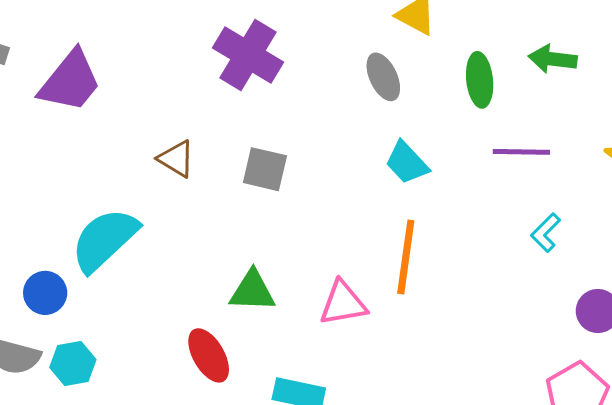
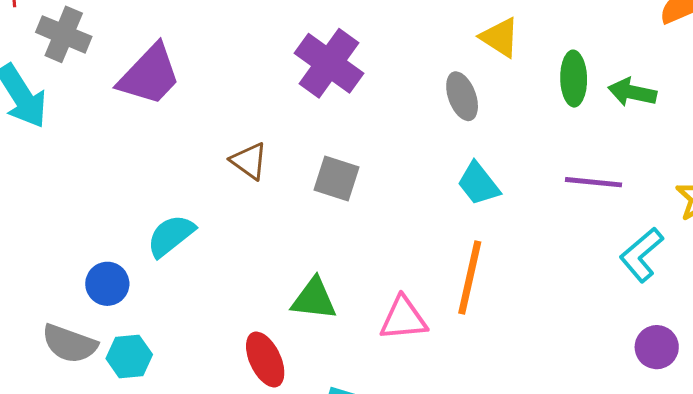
green ellipse: (480, 80) -> (574, 79), moved
cyan L-shape: (546, 233) -> (641, 255), moved, size x1.4
cyan semicircle: (104, 240) -> (171, 236), size x0.7

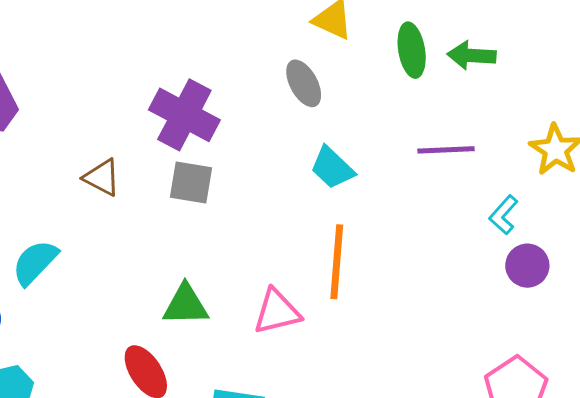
purple cross: (329, 63) -> (184, 115), moved
cyan L-shape: (641, 255) -> (504, 215), size x0.7
purple circle: (657, 347) -> (527, 266), moved

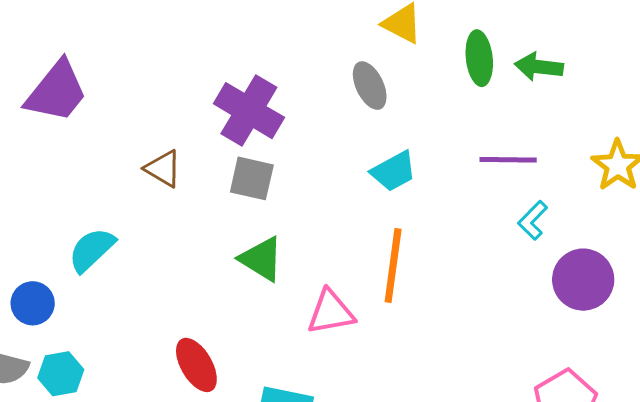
cyan trapezoid: (332, 168) -> (394, 171), turned -75
cyan L-shape: (504, 215) -> (533, 220), moved
purple circle: (527, 266) -> (583, 280), size x1.4
green triangle: (186, 305) -> (261, 259), moved, turned 30

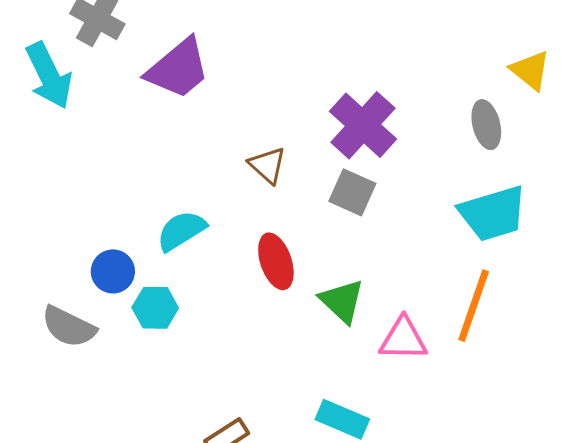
cyan trapezoid: (394, 171) -> (493, 213), size x1.5
green triangle: (261, 259) -> (342, 301), moved
red ellipse: (196, 365) -> (276, 261), moved
cyan hexagon: (61, 374) -> (155, 308), moved

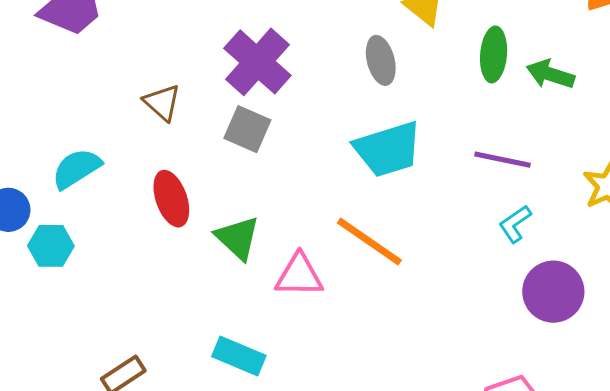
orange line: (474, 306) -> (369, 242), turned -74

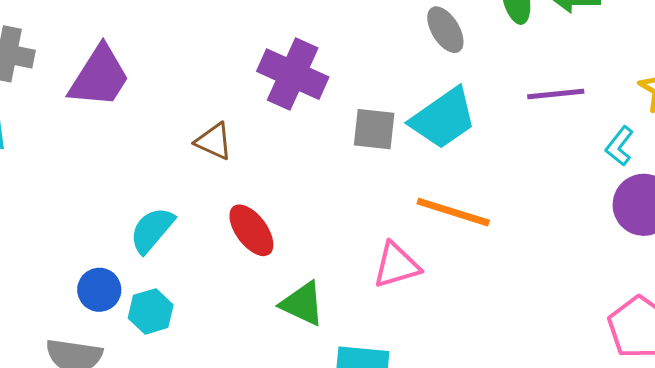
gray ellipse: (381, 60) -> (445, 30), moved
gray square: (247, 129) -> (374, 129), moved
cyan L-shape: (515, 224) -> (619, 146), moved
green triangle: (238, 238) -> (303, 304), moved

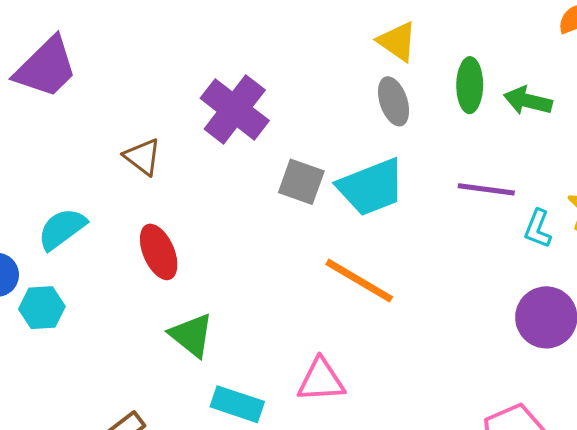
cyan L-shape: (619, 146) -> (538, 229), moved, turned -30
pink triangle: (396, 265) -> (321, 380), moved

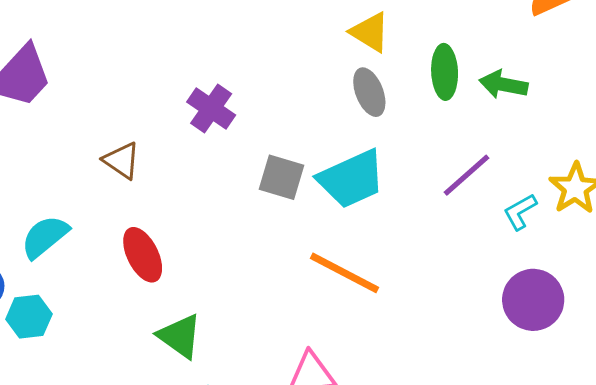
purple cross: (235, 109) -> (211, 108), size x0.7
purple line: (486, 189) -> (466, 175), turned -46
cyan L-shape: (538, 229) -> (520, 212), turned 42

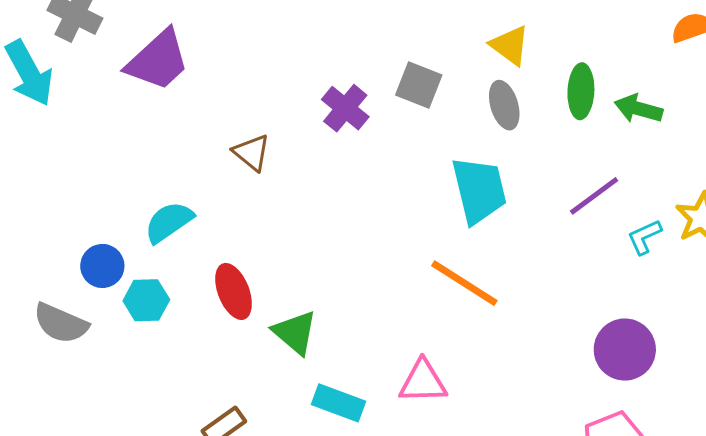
gray square: (281, 177) -> (419, 85), moved
cyan trapezoid: (351, 179) -> (479, 190), turned -84
red ellipse: (143, 255) -> (234, 291), moved
purple circle: (533, 300) -> (625, 350), moved

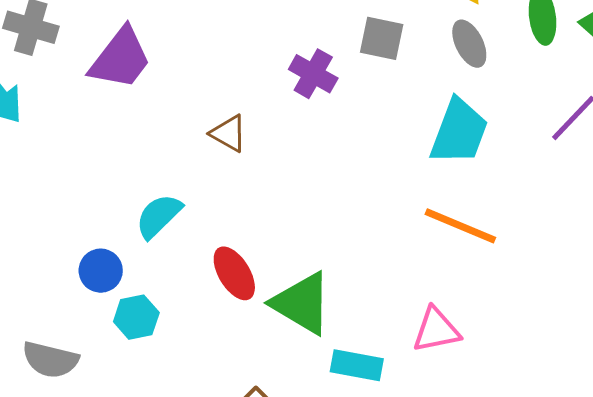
cyan trapezoid: (479, 190) -> (459, 132), turned 44
cyan hexagon: (146, 300) -> (136, 317), moved
gray semicircle: (61, 323) -> (50, 360), moved
green triangle: (295, 332) -> (302, 303), size x1.4

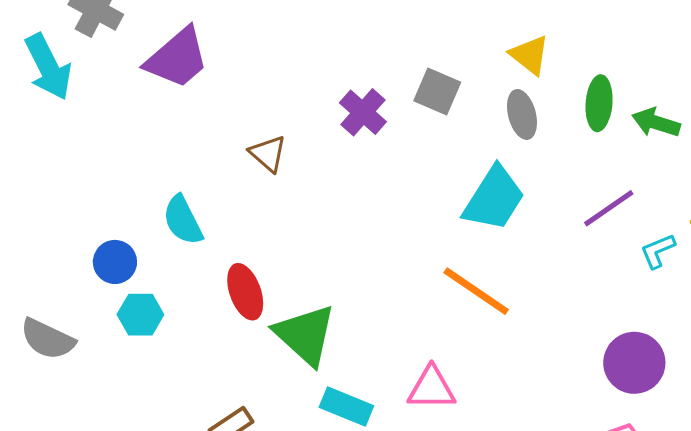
cyan semicircle: (159, 216) -> (183, 220), turned -84

